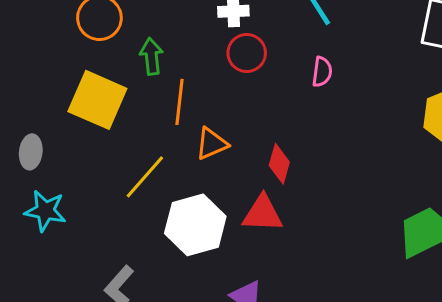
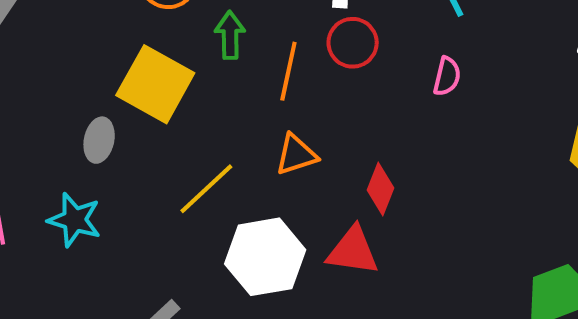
orange line: (179, 102) -> (288, 71), moved
gray ellipse: (31, 152) -> (99, 140), moved

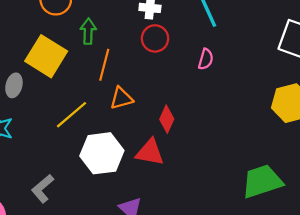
orange line: (288, 71) -> (104, 65), moved

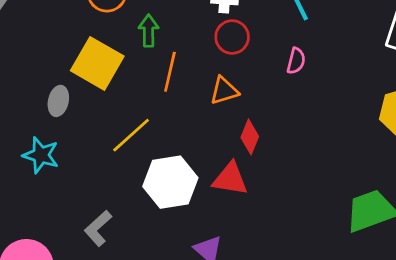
orange triangle: (121, 98) -> (224, 91), moved

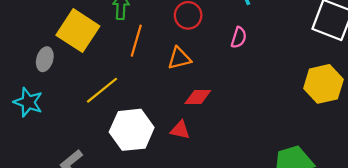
red diamond: (250, 137) -> (198, 97), turned 64
red triangle: (230, 179) -> (180, 130), size x0.7

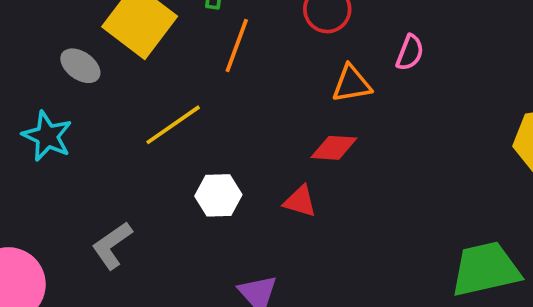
orange triangle: (179, 58) -> (352, 84), moved
gray ellipse: (45, 59) -> (80, 66), turned -75
white hexagon: (132, 130) -> (218, 195), size x0.6

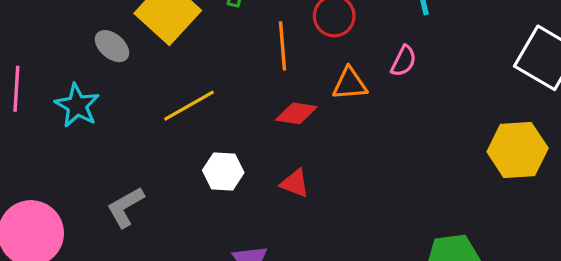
orange line: (237, 45) -> (282, 46), moved, turned -30
red diamond: (334, 148) -> (296, 113), moved

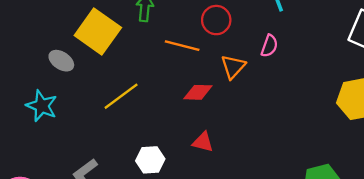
orange line: (282, 46) -> (182, 46), turned -64
orange triangle: (350, 84) -> (233, 67), turned -36
white hexagon: (223, 171) -> (150, 160), moved

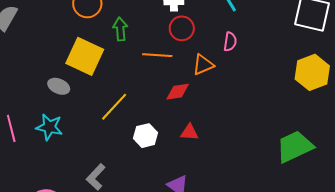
orange triangle: (233, 67) -> (203, 65), turned 35
white hexagon: (150, 160) -> (145, 136), moved

